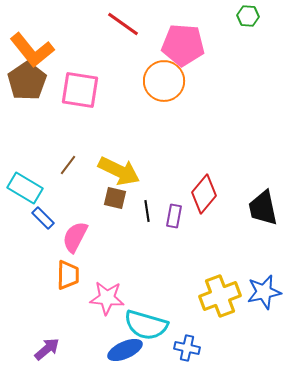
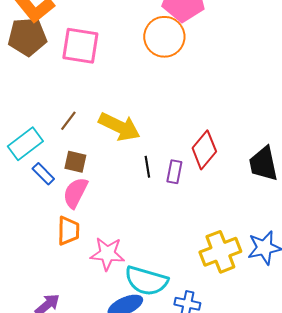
brown pentagon: (27, 81) -> (27, 37), turned 30
cyan rectangle: (25, 188) -> (25, 144), turned -68
brown square: (115, 198) -> (75, 162), moved

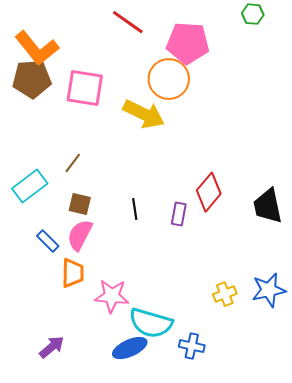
yellow arrow: (119, 127) -> (144, 114), moved
black line: (147, 167) -> (135, 209), moved
blue rectangle: (43, 174) -> (48, 241), moved
yellow cross: (220, 252) -> (225, 294), size x0.6

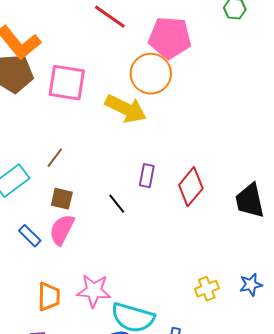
black line: (135, 209) -> (117, 204), turned -30
purple rectangle: (179, 214) -> (147, 176), moved
orange trapezoid: (73, 273) -> (49, 297), moved
blue star: (269, 290) -> (251, 285), size x0.7

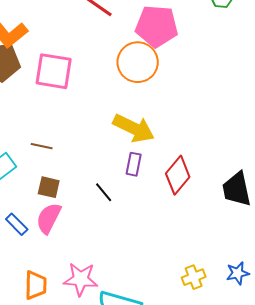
yellow arrow: (126, 109) -> (134, 128), moved
brown line: (55, 158) -> (42, 146), turned 65

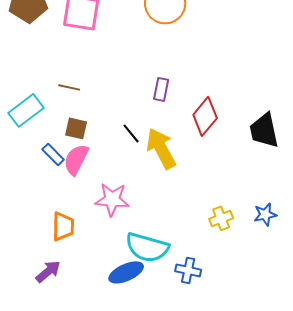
yellow arrow: (134, 128) -> (161, 148), moved, turned -144
purple rectangle: (134, 164) -> (161, 89), moved
blue rectangle: (17, 224) -> (53, 154), moved
pink star: (81, 279) -> (112, 199), moved

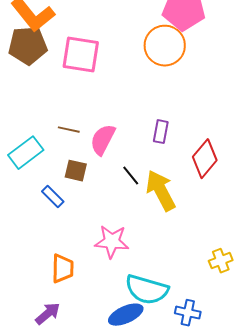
pink semicircle: (76, 159) -> (103, 140), moved

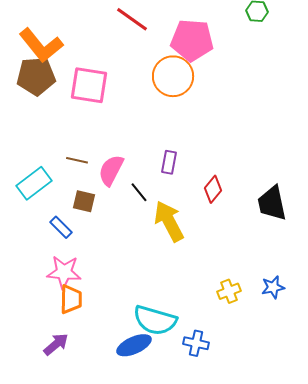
red diamond: (205, 159) -> (213, 189), size x0.7
black line: (131, 176) -> (139, 192), moved
pink star: (112, 242) -> (64, 272), moved

